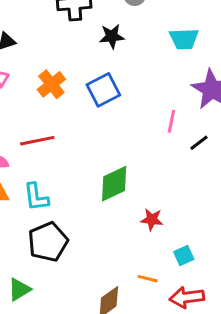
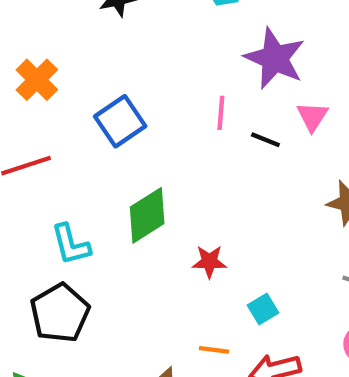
blue square: (103, 90) -> (120, 121), moved
black line: (199, 143) -> (265, 140), turned 66
cyan L-shape: (36, 197) -> (71, 244), moved

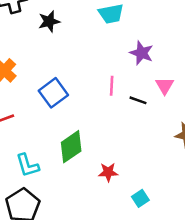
purple star: (275, 58) -> (142, 53), size x0.7

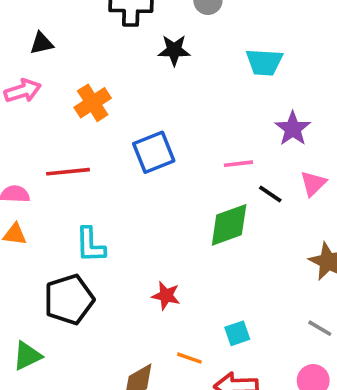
pink line: (112, 86) -> (238, 164), turned 66
green diamond: (71, 147) -> (229, 225), moved
red star: (108, 172) -> (166, 296), moved

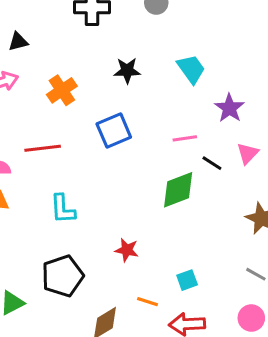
black star: (174, 50) -> (127, 71), moved
cyan trapezoid: (264, 62) -> (191, 69), moved, turned -128
black pentagon: (69, 299) -> (63, 276), moved

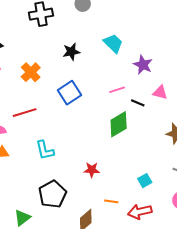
pink triangle: (248, 153) -> (160, 92), turned -49
cyan square: (187, 280) -> (145, 181), moved

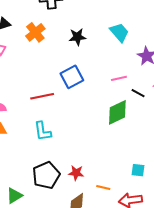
orange cross: (31, 72) -> (35, 32), moved
red line: (25, 113) -> (42, 96), moved
red star: (92, 170) -> (76, 173), moved
cyan square: (145, 181) -> (138, 170), turned 32

